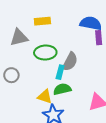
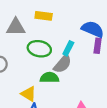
cyan rectangle: (60, 72) -> (68, 48), moved
green semicircle: (62, 89) -> (49, 78), moved

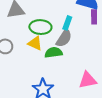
yellow triangle: (29, 94) -> (35, 43), moved

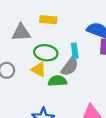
cyan rectangle: (67, 23) -> (75, 51), turned -32

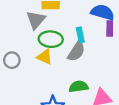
gray triangle: (21, 32) -> (36, 20), moved, turned -42
green semicircle: (57, 81) -> (79, 87), moved

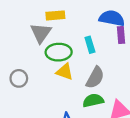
gray semicircle: (76, 52) -> (95, 78), moved
yellow triangle: (45, 57) -> (65, 72), moved

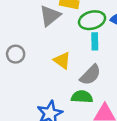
green ellipse: (59, 52) -> (92, 20), moved, turned -30

